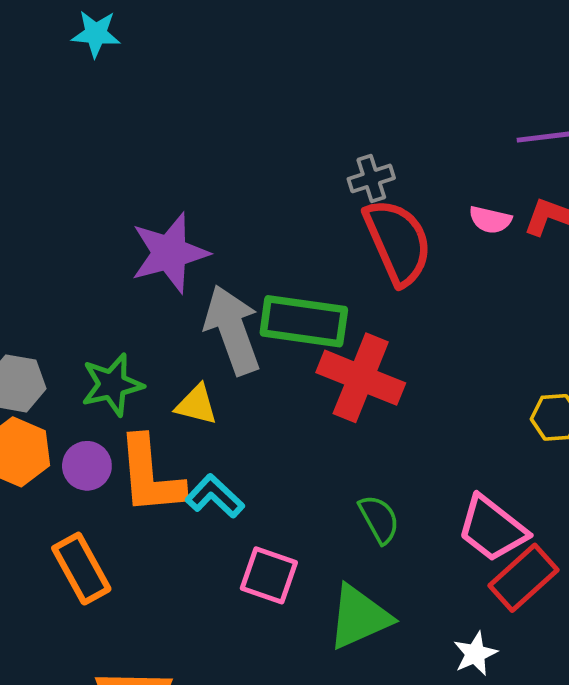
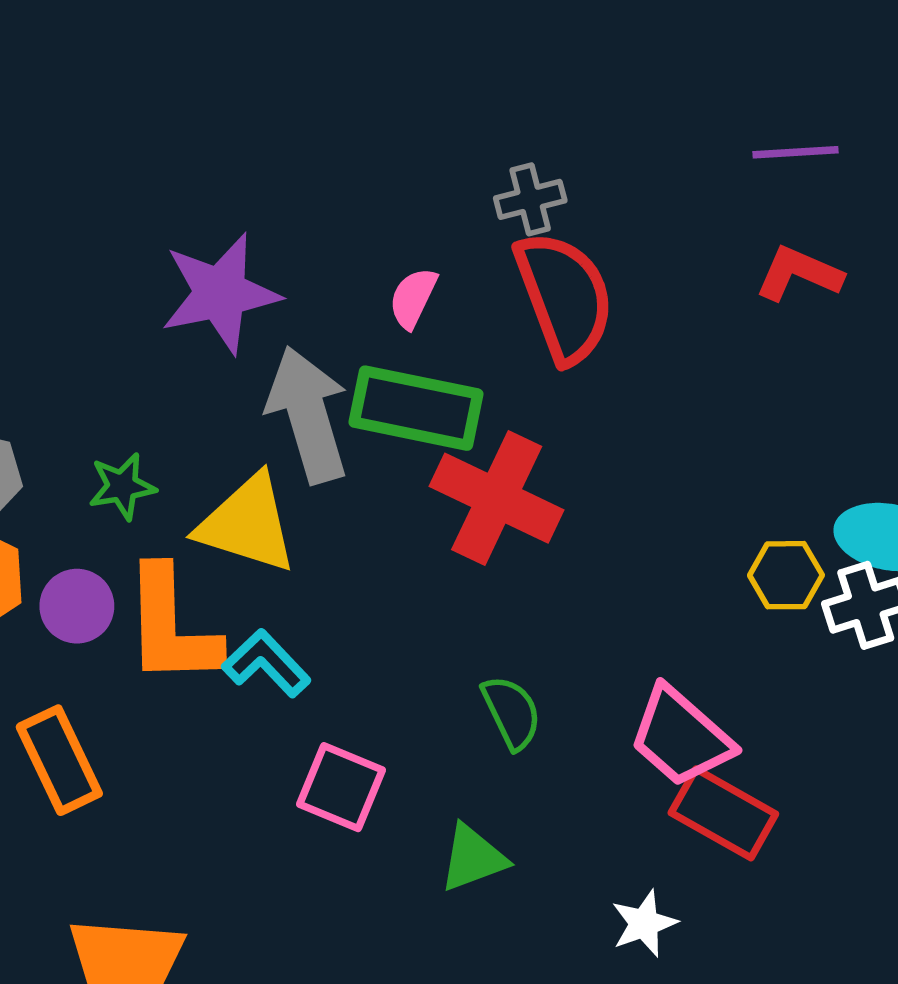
pink semicircle: (490, 220) -> (413, 298), moved, turned 99
green star: (112, 385) -> (122, 486), size x0.7
yellow triangle: (197, 405) -> (247, 524), size x1.6
red rectangle: (523, 578) -> (723, 813), turned 68
green triangle: (359, 617) -> (473, 858), size x0.7

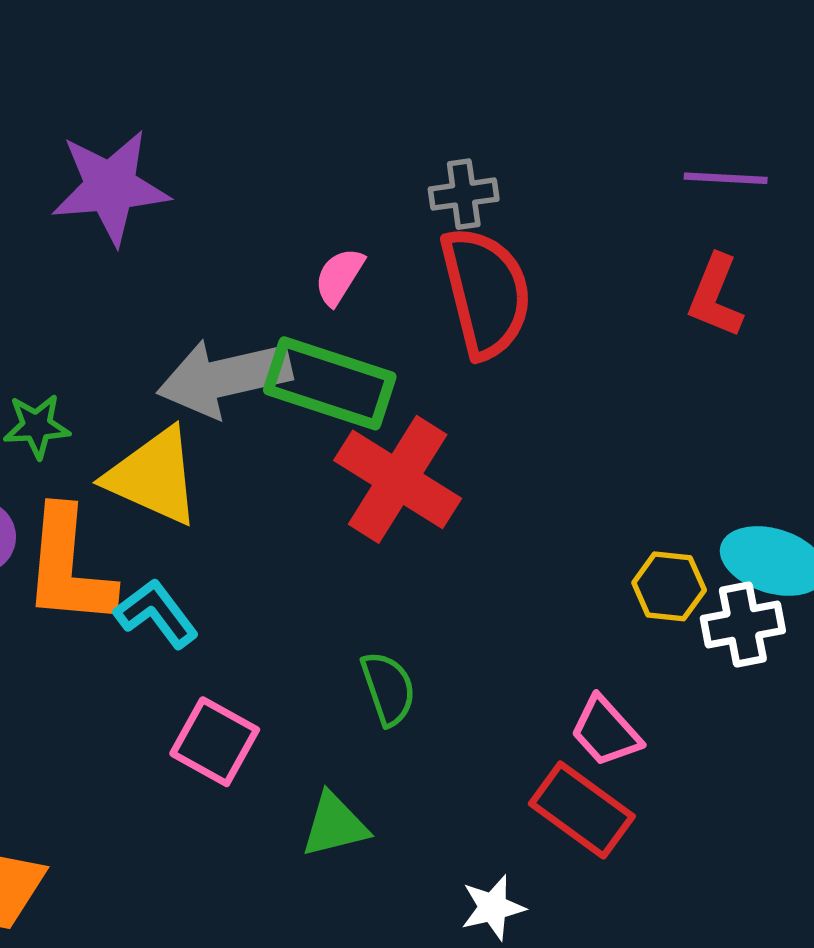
red L-shape: (799, 274) -> (715, 296), turned -98
purple star: (220, 293) -> (110, 187), moved
gray arrow: (308, 415) -> (224, 378), turned -93
pink trapezoid: (681, 737) -> (606, 731), moved, size x0.7

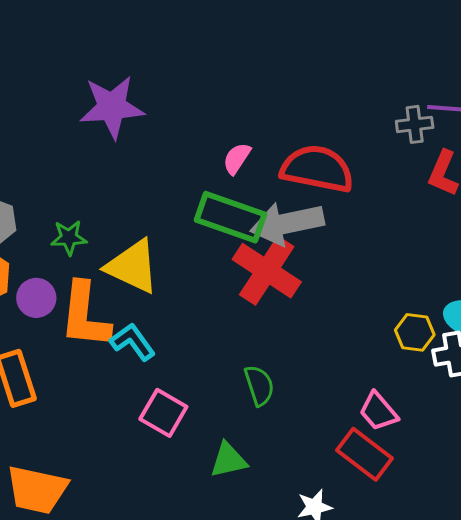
gray cross: (464, 194) -> (415, 124), moved
red semicircle: (486, 292) -> (317, 169), turned -66
gray arrow: (224, 378) -> (287, 223), moved

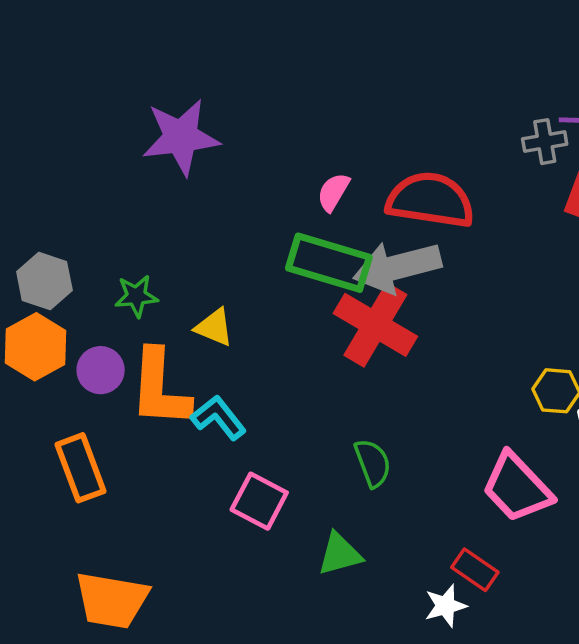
yellow triangle: (133, 266) -> (214, 327), size x0.6
pink trapezoid: (378, 411) -> (517, 488), size x1.5
red rectangle: (364, 454) -> (475, 570), moved, size x0.7

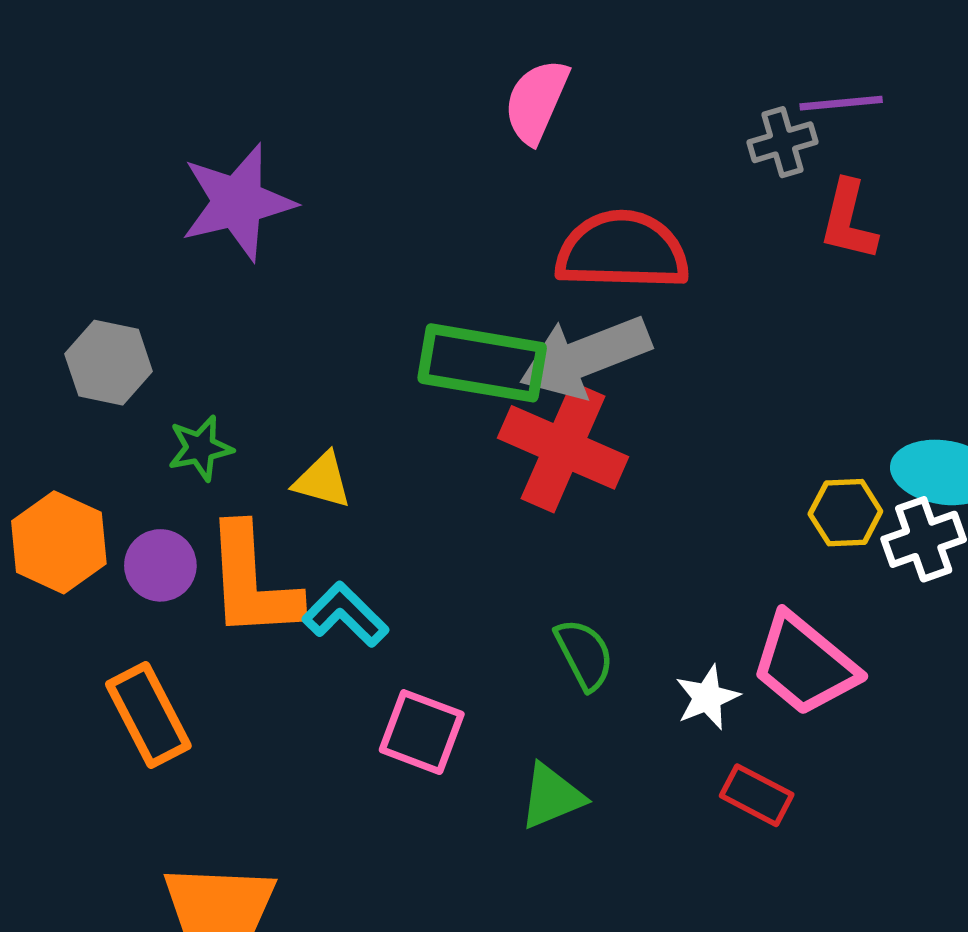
pink semicircle: (333, 192) -> (536, 101), moved, size x1.4
gray hexagon: (44, 281) -> (109, 363), moved
white star: (446, 606) -> (707, 697), moved

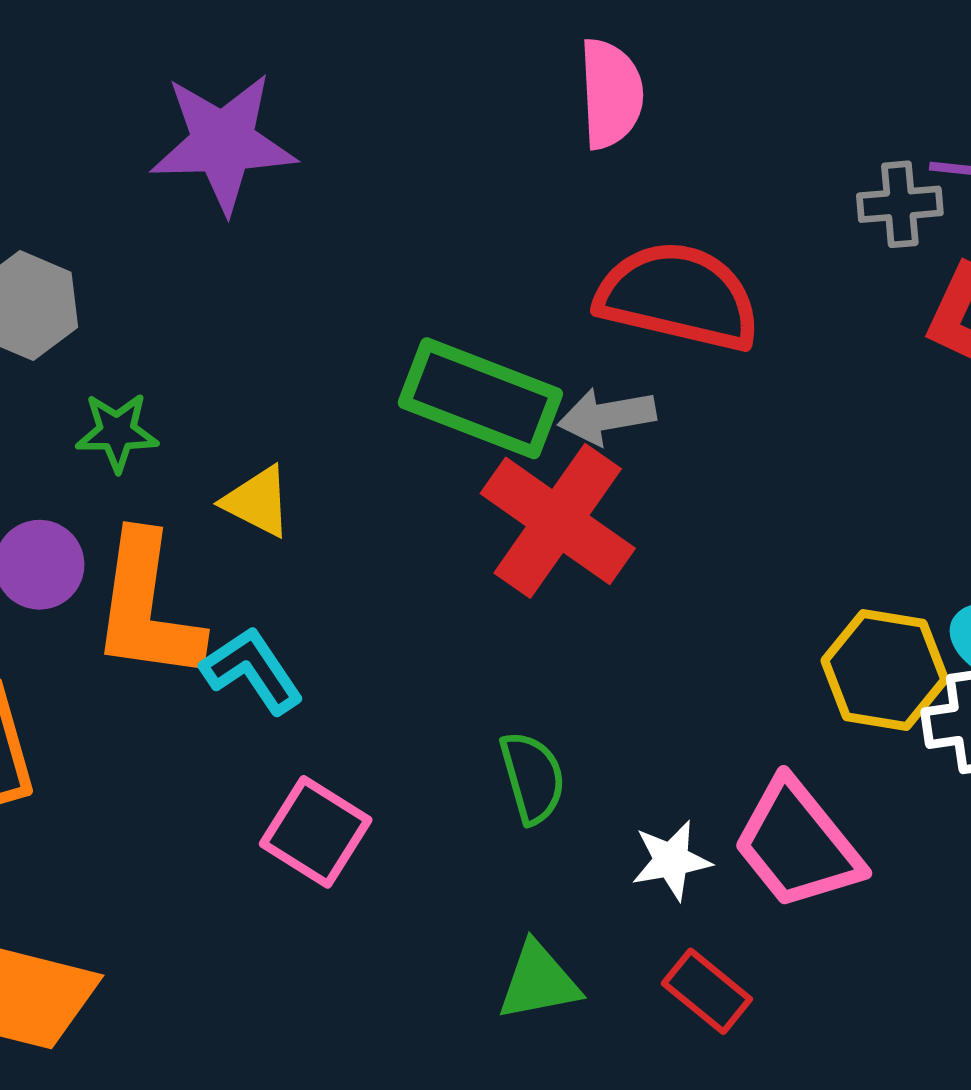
pink semicircle: (536, 101) -> (611, 94), turned 142
gray arrow: (585, 357) -> (607, 416), size x0.6
yellow hexagon: (845, 513) -> (885, 670), size x1.4
green triangle: (552, 796) -> (539, 982), moved

